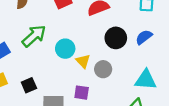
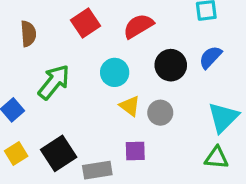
cyan circle: (65, 49) -> (115, 72), moved
cyan triangle: (146, 80) -> (223, 117), turned -40
black square: (29, 85) -> (59, 153), size x1.5

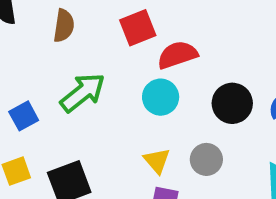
red semicircle: (138, 26) -> (177, 55), moved
yellow triangle: (130, 106) -> (157, 161), moved

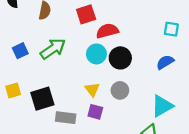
black circle: (232, 103) -> (120, 58), moved
blue square: (24, 116) -> (20, 51), moved

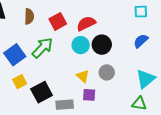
red square: (86, 14) -> (58, 21), moved
blue square: (20, 51) -> (15, 55), size x1.5
yellow square: (13, 90) -> (20, 82), moved

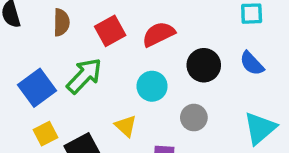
blue semicircle: (141, 41) -> (252, 63), turned -91
cyan circle: (81, 45) -> (152, 86), moved
black circle: (102, 45) -> (204, 65), moved
yellow triangle: (83, 76) -> (126, 126), moved

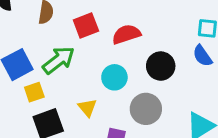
blue semicircle: (252, 63) -> (202, 56), moved
gray circle: (194, 118) -> (146, 109), size x1.4
yellow square: (45, 134) -> (34, 92), moved

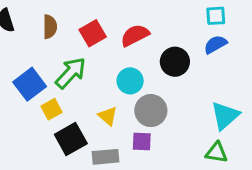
blue semicircle: (202, 56) -> (215, 44), turned 105
gray circle: (146, 109) -> (151, 111), moved

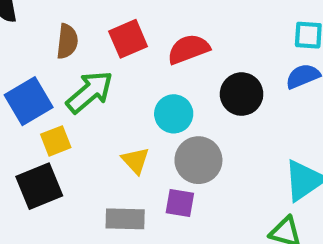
brown semicircle: (50, 27) -> (67, 41), moved
black square: (71, 139) -> (39, 186), moved

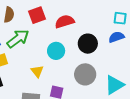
gray circle: (198, 160) -> (85, 74), moved

